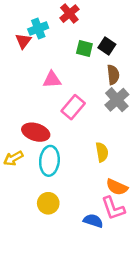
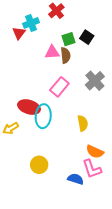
green square: (84, 48) -> (69, 39), turned -32
brown semicircle: (113, 75) -> (65, 55), moved
pink triangle: (52, 80) -> (52, 52), moved
cyan ellipse: (49, 161) -> (43, 116), moved

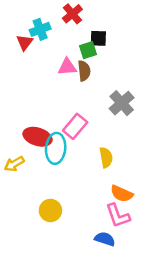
black square: (87, 37) -> (98, 38), moved, turned -32
pink rectangle: (59, 87) -> (75, 126), moved
blue semicircle: (76, 179) -> (105, 239), moved

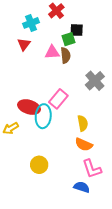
red triangle: (25, 42) -> (24, 44), moved
orange semicircle: (122, 194) -> (84, 145), moved

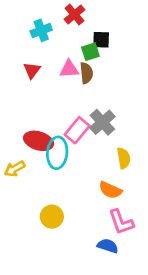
red triangle: (24, 44) -> (32, 70), moved
gray cross: (95, 81) -> (102, 122), moved
yellow semicircle: (83, 123) -> (124, 158), moved

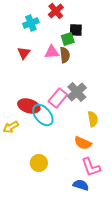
cyan ellipse: (57, 153) -> (43, 115), turned -45

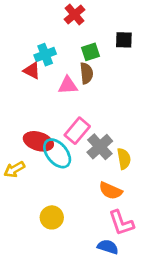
cyan cross: (31, 23) -> (45, 55), moved
black square: (76, 30) -> (124, 40), moved
pink triangle: (52, 52) -> (68, 85), moved
red triangle: (24, 53) -> (32, 71), turned -40
gray cross: (77, 92) -> (100, 147), moved

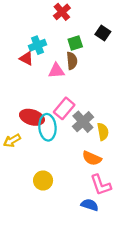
black square: (124, 40) -> (103, 33), turned 32
cyan ellipse: (57, 153) -> (47, 127), turned 35

